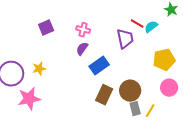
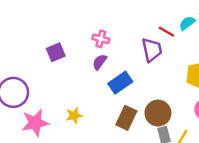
cyan semicircle: (151, 27) -> (187, 23), moved
purple square: (46, 28) -> (56, 52), moved
yellow star: (39, 69) -> (74, 115), moved

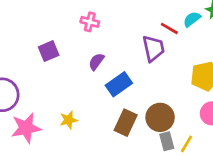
pink cross: (101, 39) -> (90, 22), moved

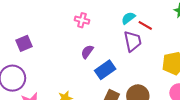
cyan semicircle: (192, 19) -> (128, 18), moved
purple square: (49, 51) -> (24, 43), moved

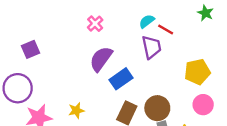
pink cross: (82, 20) -> (95, 24), turned 32
purple semicircle: (87, 52) -> (101, 59), size x1.6

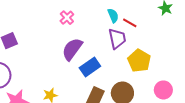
cyan semicircle: (147, 21) -> (113, 16), turned 104
yellow pentagon: (197, 72) -> (139, 61), moved, turned -30

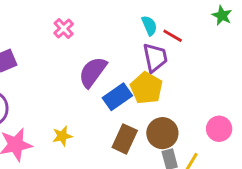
pink cross: (67, 18) -> (64, 29), moved
yellow pentagon: (139, 61) -> (146, 88), moved

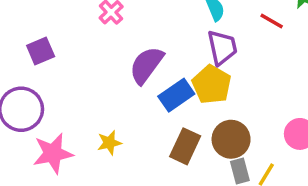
red line: (173, 36) -> (272, 21), moved

